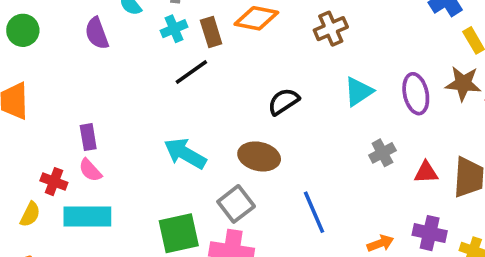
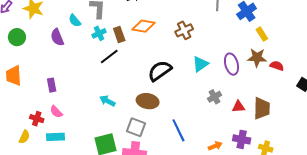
black semicircle: (283, 102) -> (160, 71), size x1.4
purple rectangle: (88, 137) -> (52, 85), moved
cyan arrow: (185, 153) -> (107, 101), size x0.7
gray square: (236, 204) -> (136, 127), turned -30
cyan rectangle: (87, 216) -> (56, 137), size x0.7

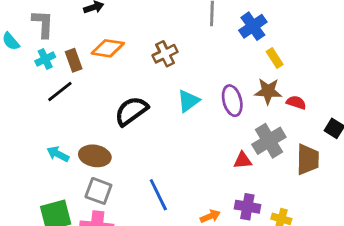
gray cross: (214, 97) -> (269, 141), moved, size x1.6
brown ellipse: (148, 101) -> (95, 156), moved
brown trapezoid: (262, 108) -> (308, 159), moved

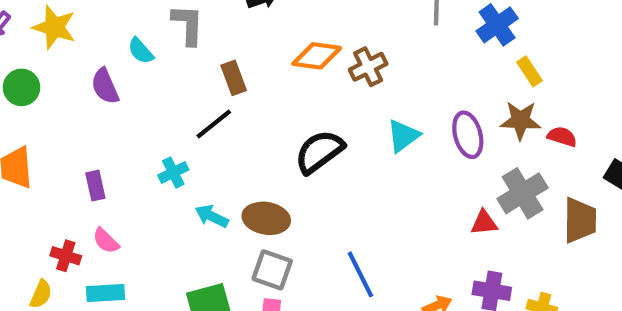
orange diamond: (108, 48) -> (317, 56), moved
cyan cross: (45, 59) -> (173, 172), moved

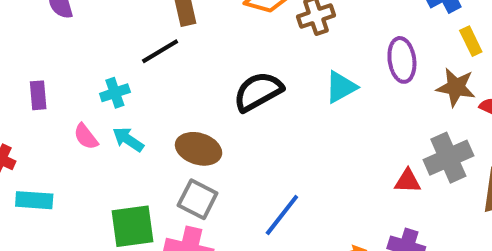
purple ellipse: (468, 135) -> (402, 60), moved
cyan arrow: (212, 216) -> (128, 139), moved
pink semicircle: (106, 241) -> (86, 137), moved
blue line: (360, 274) -> (282, 215), turned 57

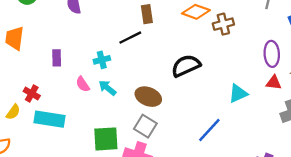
cyan triangle: (341, 87) -> (238, 93), moved
red triangle: (408, 181) -> (274, 83), moved
cyan rectangle: (34, 200) -> (49, 119), size x1.4
blue line: (282, 215) -> (209, 130), moved

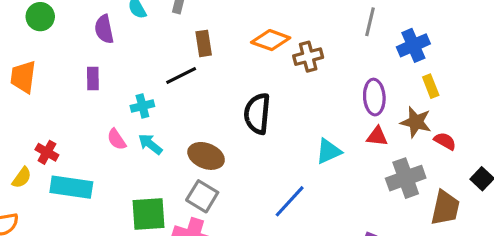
purple rectangle: (57, 58) -> (93, 79), moved
black semicircle: (186, 66) -> (257, 114), turned -60

